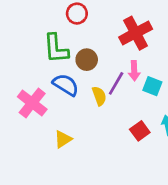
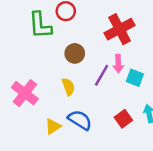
green L-shape: (56, 48) -> (40, 25), moved
blue semicircle: (66, 85) -> (80, 120), moved
yellow semicircle: (99, 96) -> (68, 87), moved

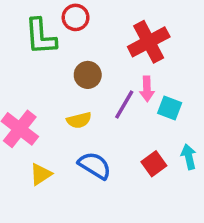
yellow semicircle: (68, 87) -> (79, 120), turned 96
yellow triangle: (53, 126) -> (41, 174), moved

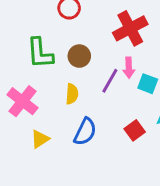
green L-shape: (41, 37) -> (40, 53), moved
yellow semicircle: (79, 120) -> (72, 94), turned -72
blue semicircle: (95, 165) -> (85, 132), turned 84

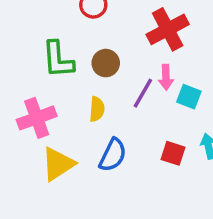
pink cross: (22, 101) -> (37, 118), turned 32
red square: (135, 130) -> (173, 153), turned -36
yellow triangle: (40, 139) -> (58, 164), size x1.5

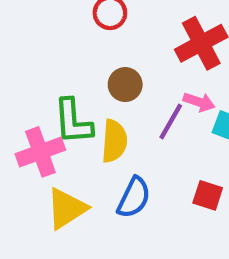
green L-shape: (58, 60) -> (73, 121), moved
pink arrow: (166, 77) -> (199, 102), turned -70
yellow semicircle: (97, 109) -> (114, 141), size x1.4

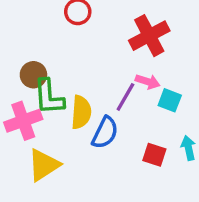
brown circle: (125, 85) -> (33, 75), moved
blue semicircle: (134, 198) -> (105, 133), moved

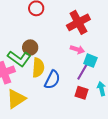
brown circle: (33, 75) -> (30, 48), moved
green L-shape: (49, 97) -> (19, 59), turned -50
purple line: (125, 97) -> (82, 72), moved

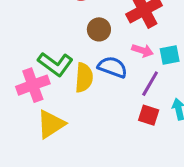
brown circle: (30, 48) -> (99, 29), moved
cyan square: (90, 61) -> (170, 55), moved, turned -32
blue semicircle: (52, 80) -> (112, 67), moved, turned -96

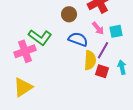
pink arrow: (143, 51) -> (98, 28), turned 32
yellow semicircle: (84, 78) -> (90, 60), moved
yellow triangle: (51, 124) -> (23, 87), moved

